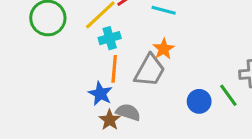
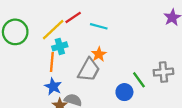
orange line: (114, 69) -> (52, 62), moved
green line: (228, 95) -> (139, 80), moved

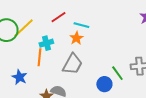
yellow line: (53, 30) -> (23, 28), moved
orange star: (99, 54) -> (76, 38), moved
blue star: (53, 87) -> (19, 77), moved

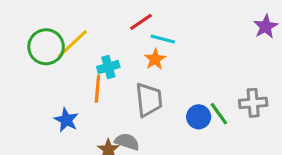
red line: (58, 17) -> (141, 22), moved
gray trapezoid: (72, 64) -> (149, 100), turned -35
blue circle: (104, 84) -> (199, 117), moved

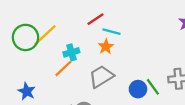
orange line: (97, 89) -> (63, 68), turned 42
gray trapezoid: (149, 100) -> (101, 76), turned -115
blue star: (66, 120) -> (27, 91), moved

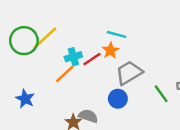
red line: (95, 19) -> (92, 59), moved
gray trapezoid: (101, 76) -> (129, 73), moved
blue circle: (138, 89) -> (118, 99), moved

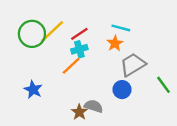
red line: (92, 59) -> (79, 34), moved

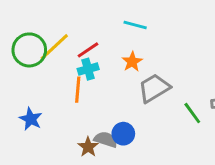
cyan line: (121, 28) -> (135, 25), moved
orange line: (71, 66) -> (78, 90), turned -42
blue circle: (122, 90) -> (123, 134), moved

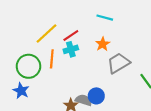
green circle: (29, 50) -> (28, 66), moved
orange line: (78, 90) -> (52, 59), moved
blue star: (31, 119) -> (21, 91), moved

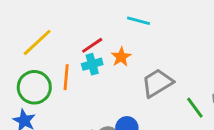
yellow line: (46, 33) -> (37, 42), moved
orange star: (103, 44) -> (121, 57), moved

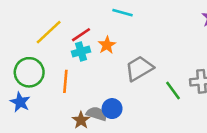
yellow line: (37, 42) -> (49, 32), moved
orange line: (66, 77) -> (65, 81), moved

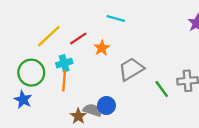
cyan cross: (81, 52) -> (64, 63), moved

